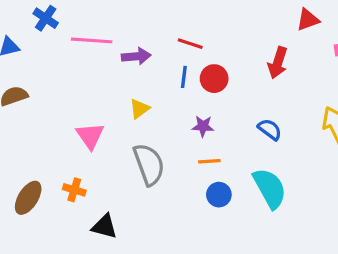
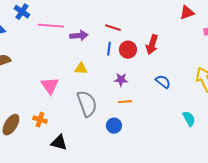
red arrow: (278, 63) -> (152, 45), moved
yellow triangle: (139, 109) -> (81, 69), turned 40
cyan semicircle: (270, 188) -> (189, 119), moved, size x0.6
blue circle: (219, 195) -> (114, 126), moved

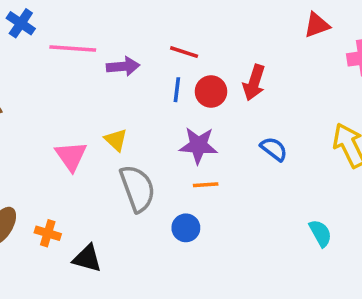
yellow triangle: (81, 69) -> (116, 140), moved, turned 40
purple star: (121, 80) -> (198, 145), size x1.5
cyan semicircle: (189, 119) -> (320, 233), moved
orange cross: (40, 120) -> (48, 233), moved

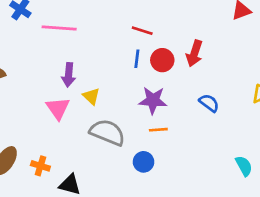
purple arrow: (123, 66) -> (69, 75), moved, turned 100
gray semicircle: (137, 188) -> (107, 132), turned -48

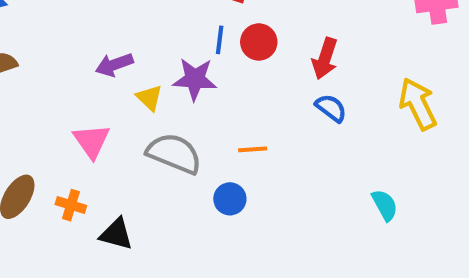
red arrow: (194, 53) -> (325, 58), moved
purple arrow: (69, 75) -> (114, 65), turned 65
purple star: (153, 100) -> (195, 79), moved
pink triangle: (58, 108) -> (92, 141), moved

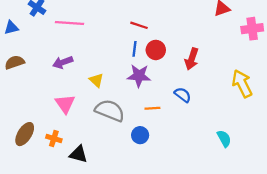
purple arrow: (114, 65) -> (63, 62), moved
purple star: (195, 79) -> (139, 76), moved
blue semicircle: (331, 108) -> (183, 95), moved

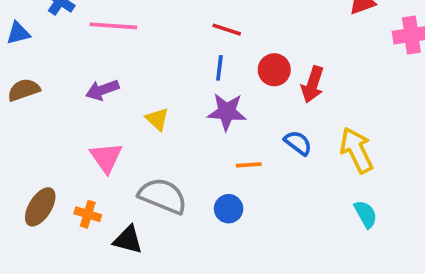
red circle: (156, 50) -> (274, 70), moved
yellow arrow: (242, 84) -> (357, 150), moved
gray semicircle: (110, 110) -> (163, 196), moved

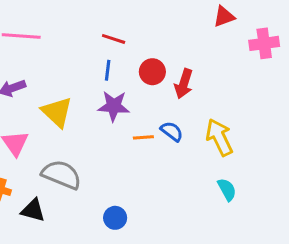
yellow triangle: (157, 119) -> (57, 112), size x1.6
orange line: (249, 165) -> (143, 137), moved
blue circle: (229, 209) -> (115, 218), moved

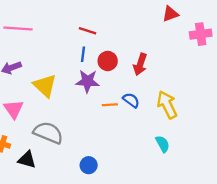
red circle: (152, 72) -> (108, 61), moved
cyan semicircle: (227, 189) -> (163, 144), moved

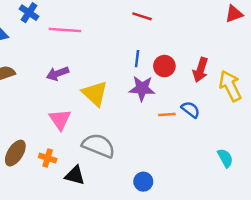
red line: (87, 31) -> (142, 16), moved
yellow arrow: (167, 105) -> (230, 86), moved

